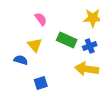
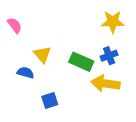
pink semicircle: (41, 19) -> (15, 25), moved
green rectangle: (67, 40) -> (81, 62), moved

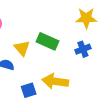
green rectangle: (81, 62) -> (47, 41), moved
yellow arrow: (105, 84) -> (55, 81), moved

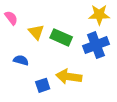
yellow triangle: (22, 48) -> (36, 32), moved
blue cross: (83, 49) -> (96, 45), size x1.6

